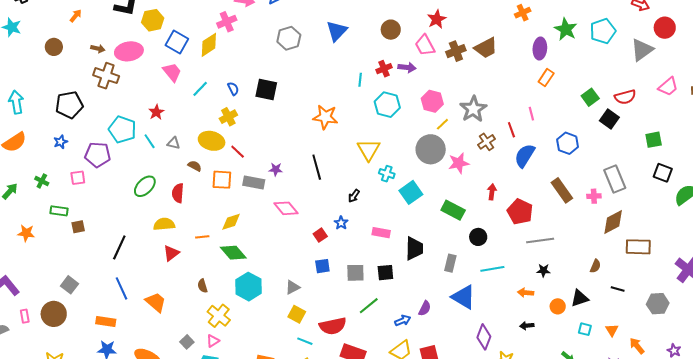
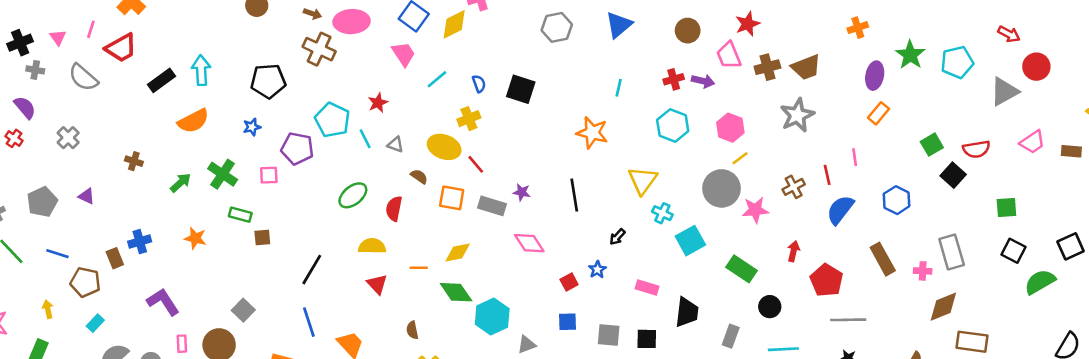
cyan line: (360, 80) -> (619, 88), moved
gray star: (473, 109) -> (797, 115), moved
green cross: (42, 181) -> (223, 174), size x1.6
red triangle: (171, 253) -> (377, 284), turned -42
cyan hexagon: (249, 287) -> (492, 317), moved

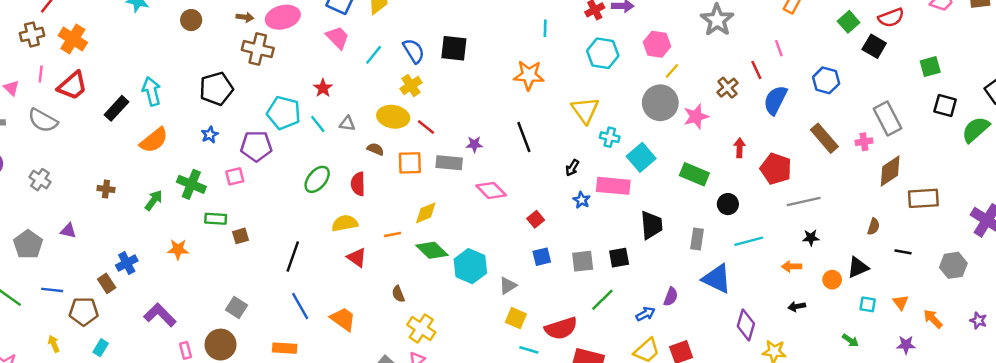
blue semicircle: (479, 84) -> (414, 51), size x1.5
blue star: (597, 270) -> (582, 200), moved
pink rectangle: (647, 287) -> (613, 186), moved, size x1.5

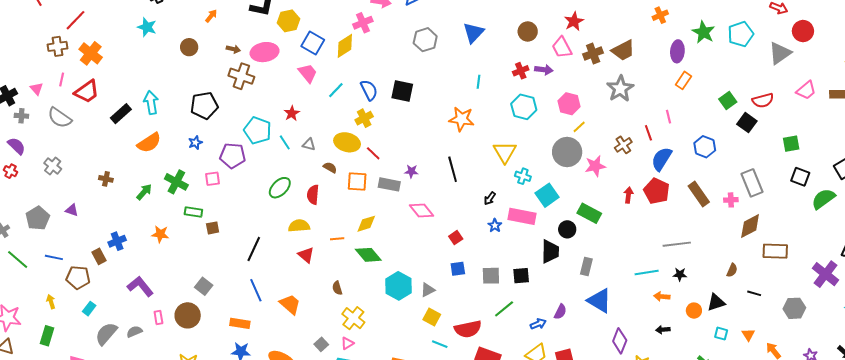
red pentagon: (776, 169) -> (657, 191), moved
black circle: (728, 204) -> (567, 229), moved
cyan line: (749, 241) -> (647, 272), moved
cyan hexagon: (470, 266) -> (399, 286), moved

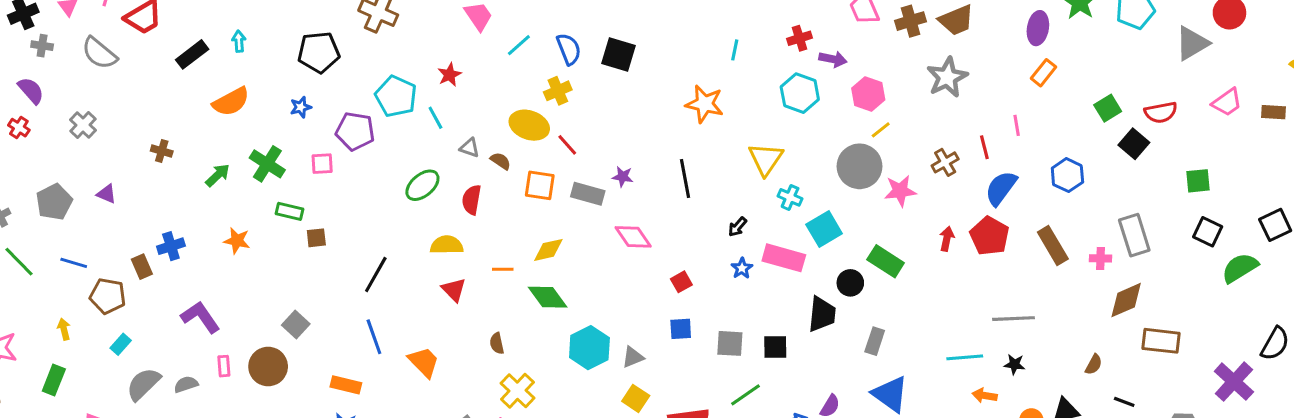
purple arrow: (544, 70) -> (833, 59), moved
cyan arrow: (151, 102) -> (239, 41), size x0.6
gray triangle: (309, 144) -> (470, 148), moved

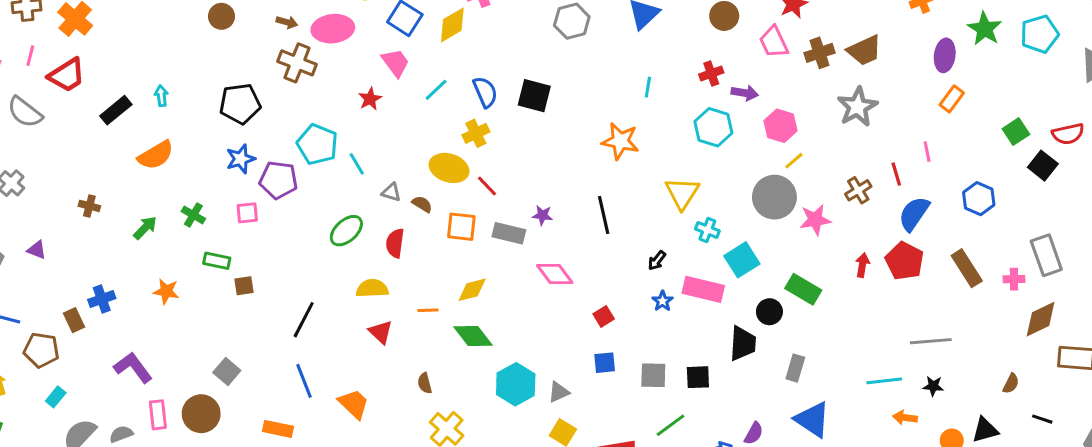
red star: (449, 75) -> (370, 99), moved
blue star: (301, 107) -> (241, 159), moved, size x1.4
green cross: (267, 164) -> (193, 215), size x0.7
pink rectangle: (224, 366) -> (158, 415), size x1.4

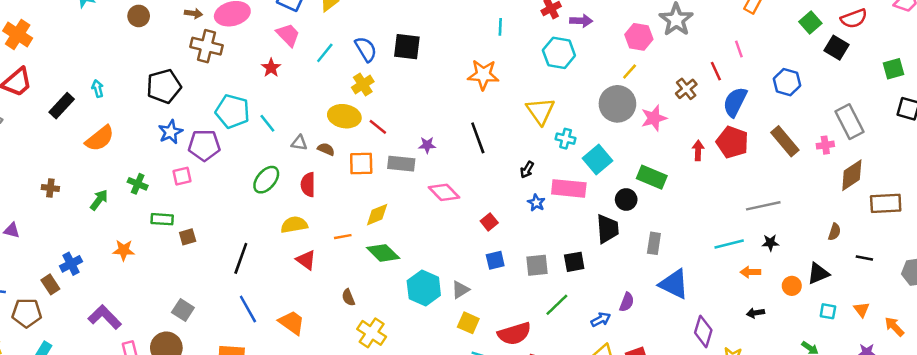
pink hexagon: (781, 126) -> (639, 37), moved

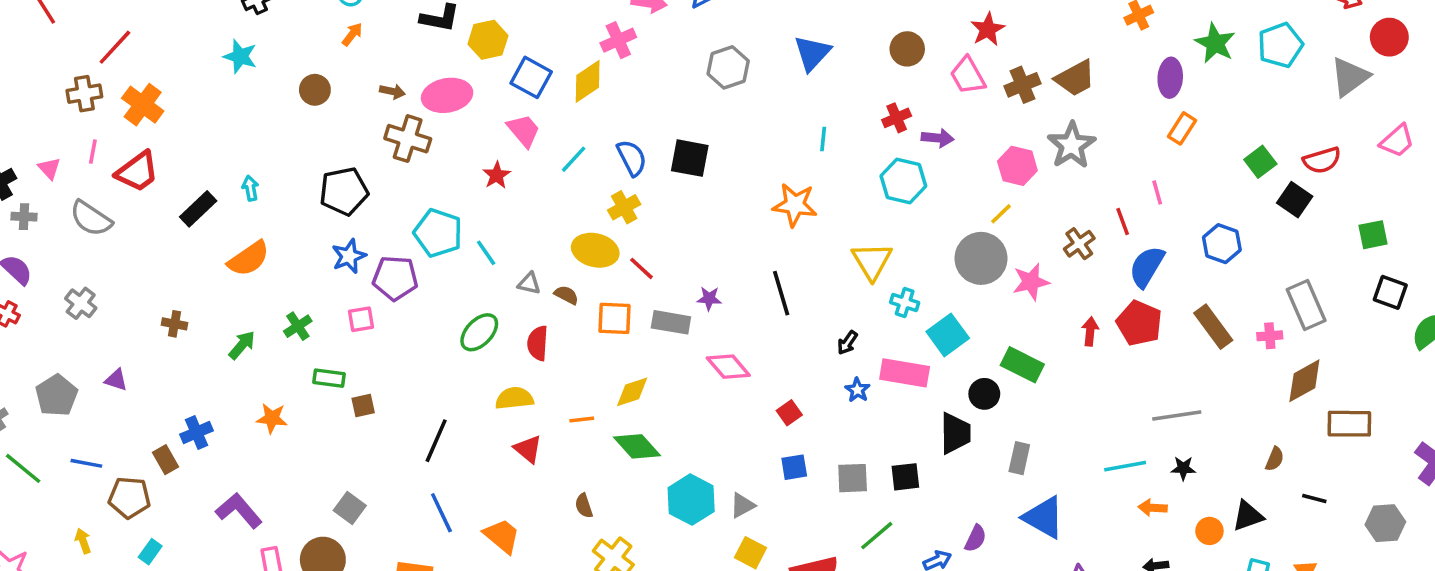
green cross: (138, 184) -> (298, 326), turned 30

